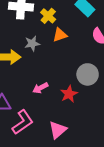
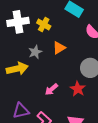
orange triangle: (60, 35) -> (59, 48), moved

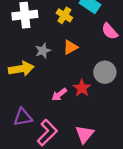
yellow cross: (44, 25) -> (64, 15), moved
red star: (78, 89) -> (82, 88), moved

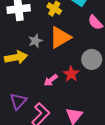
orange triangle: (70, 47) -> (60, 37), size x1.6
purple triangle: (23, 117) -> (18, 101), turned -36

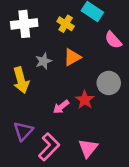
orange triangle: (60, 37) -> (72, 57), size x0.7
yellow arrow: (16, 57) -> (21, 80), turned 85

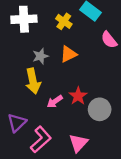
yellow arrow: (21, 80) -> (33, 81), moved
gray circle: (109, 83) -> (100, 109), moved

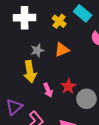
pink arrow: (55, 101) -> (48, 90), turned -80

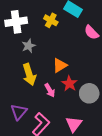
gray star: (37, 50) -> (29, 46), moved
orange triangle: (62, 50) -> (60, 65), moved

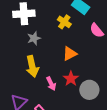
yellow cross: (51, 20) -> (64, 22), moved
orange triangle: (60, 65) -> (70, 54), moved

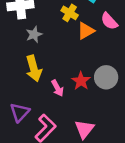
orange triangle: (70, 54) -> (86, 31), moved
gray circle: (89, 90) -> (106, 77), moved

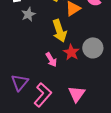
yellow arrow: (34, 69) -> (59, 31), moved

